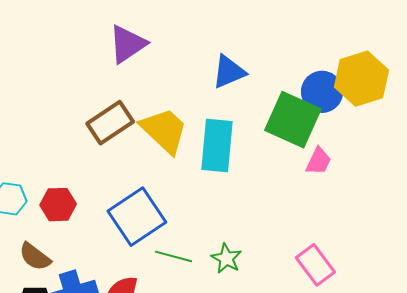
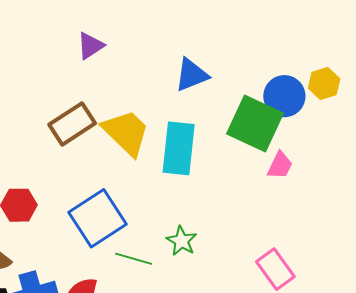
purple triangle: (127, 44) -> (90, 46), size x0.7
yellow hexagon: (361, 79) -> (324, 84), size x0.6
green star: (226, 258) -> (182, 241), moved

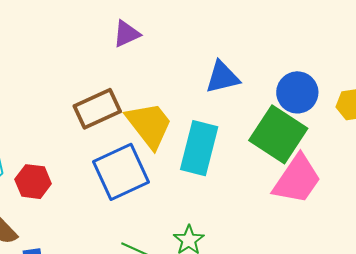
blue circle: (284, 96) -> (297, 92), moved
pink trapezoid: (280, 165) -> (297, 179), size x1.8
blue square: (98, 218) -> (121, 172), moved

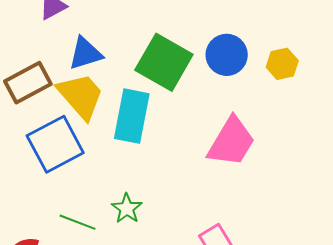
blue triangle: (222, 77) -> (85, 53), moved
green square: (278, 134) -> (164, 62), moved

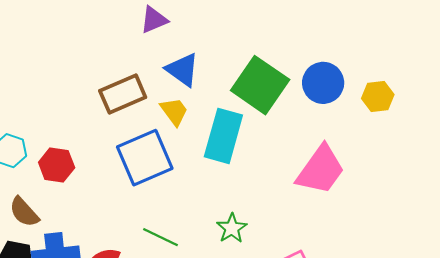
blue triangle: (85, 53) -> (182, 70), turned 48
yellow trapezoid: (81, 96) -> (174, 111), size x0.6
green star: (127, 208) -> (232, 228), moved

